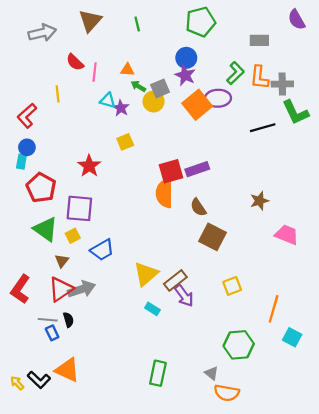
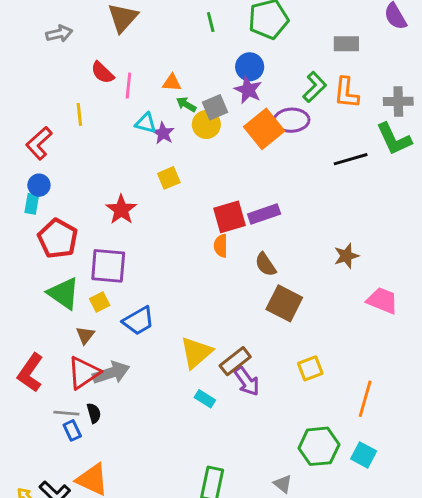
green line: (137, 24) -> (211, 22), moved
gray arrow: (42, 33) -> (59, 34), size x0.7
gray cross: (282, 84) -> (398, 101), moved
orange semicircle: (164, 193) -> (221, 246), size x0.6
cyan square: (292, 337) -> (364, 455), moved

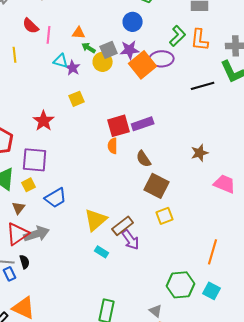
purple star: (248, 90) -> (130, 50), moved, turned -30
yellow square: (310, 368) -> (165, 216), moved

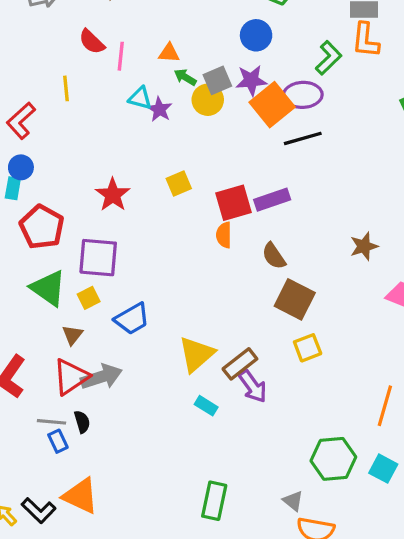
orange L-shape: (200, 40) -> (366, 40), moved
black line: (203, 86) -> (303, 138), moved
yellow square: (77, 99) -> (179, 183), moved

